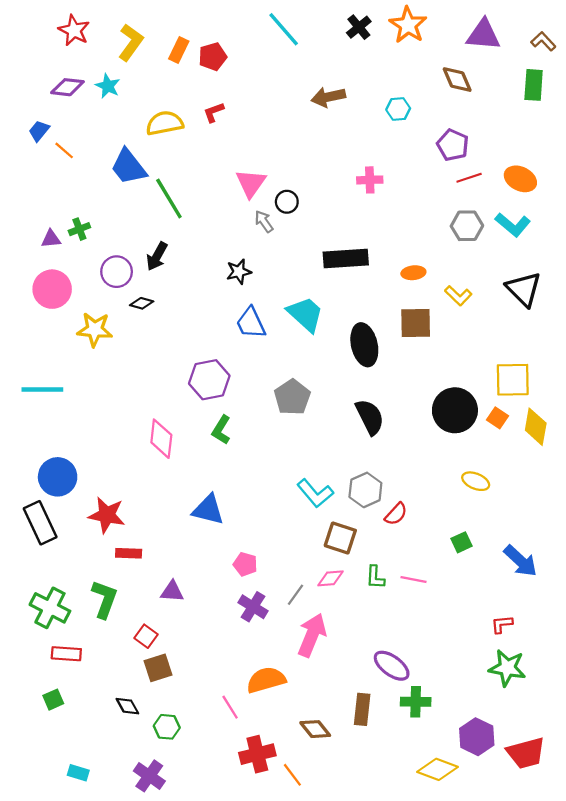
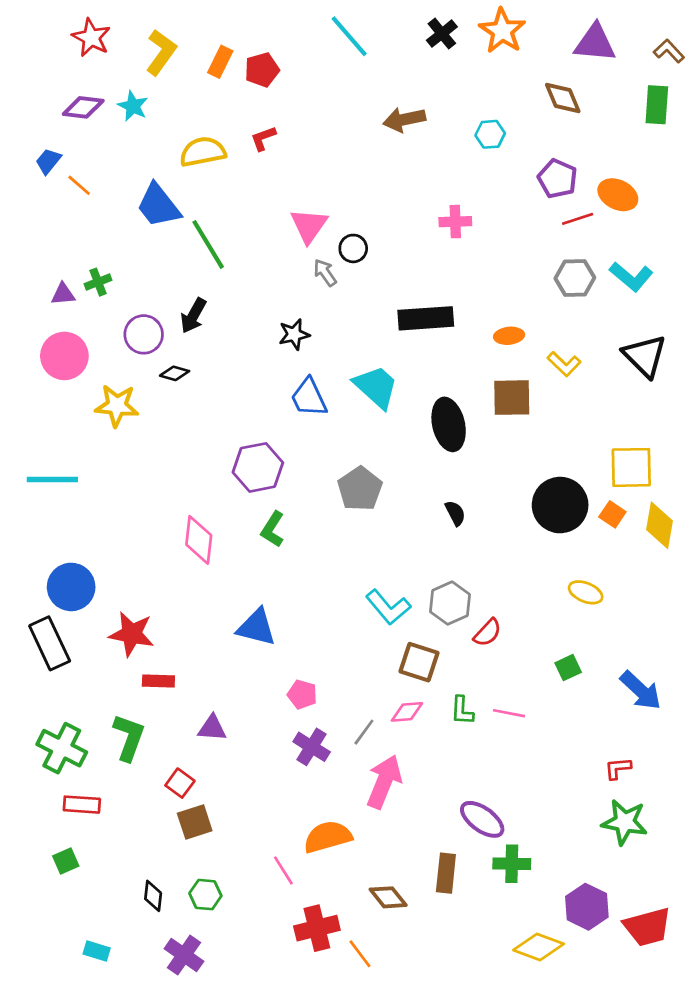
orange ellipse: (520, 179) -> (618, 195), moved
black semicircle: (370, 417) -> (455, 513), size x0.6
black diamond: (127, 706) -> (153, 896), moved, turned 35

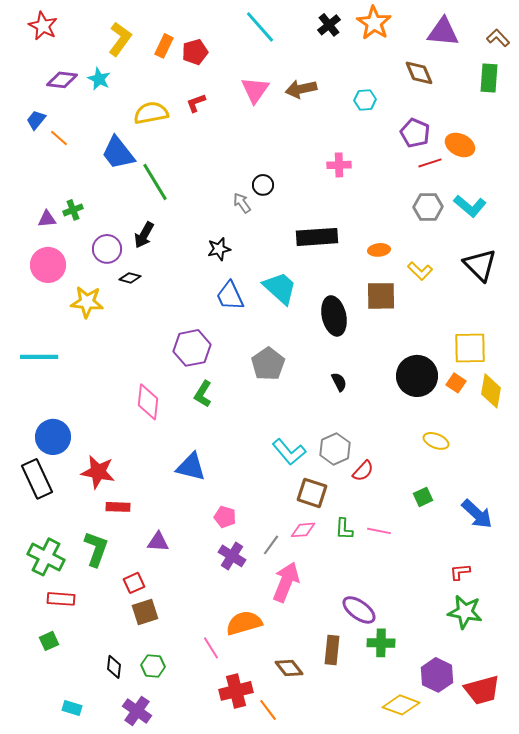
red star: (91, 38) -> (43, 26), moved
pink triangle: (309, 226) -> (255, 90), moved
red square: (180, 783) -> (134, 583), turned 30

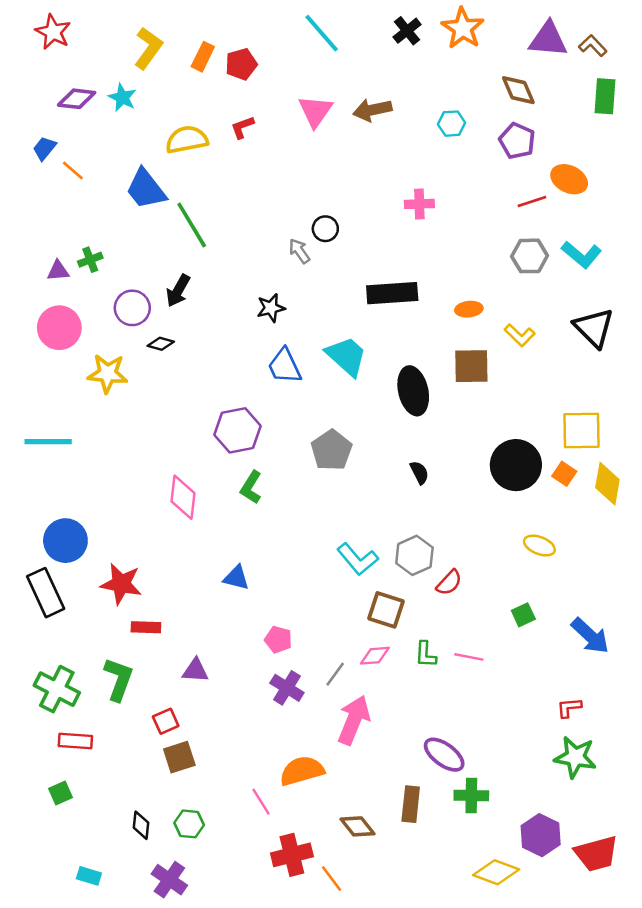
brown L-shape: (498, 38) -> (593, 46), moved
purple pentagon: (415, 133) -> (517, 141), moved
blue triangle: (191, 467) -> (236, 578), size x0.7

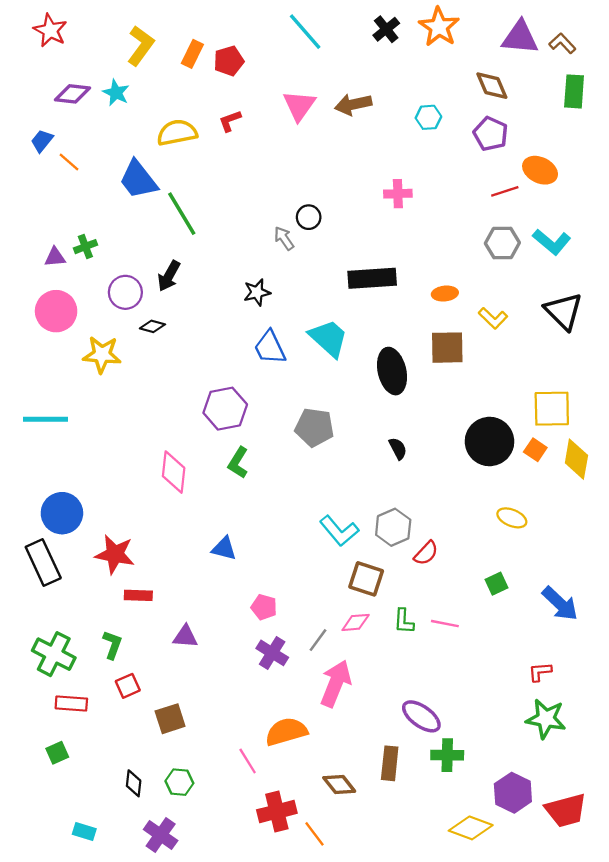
gray pentagon: (332, 450) -> (314, 427), turned -30
green L-shape: (119, 679) -> (112, 645), size x0.7
red square: (166, 721) -> (128, 686), moved

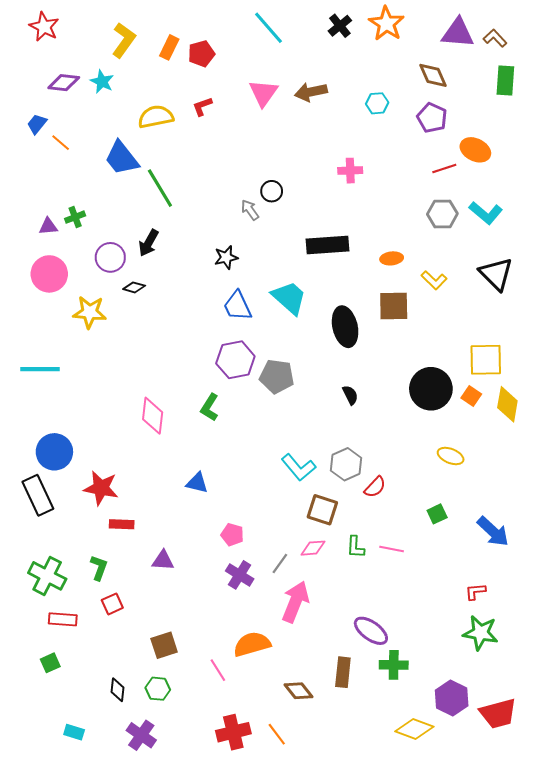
purple hexagon: (225, 409) -> (235, 360), moved
brown square: (170, 719) -> (164, 645), moved
red cross: (277, 812) -> (233, 732), moved

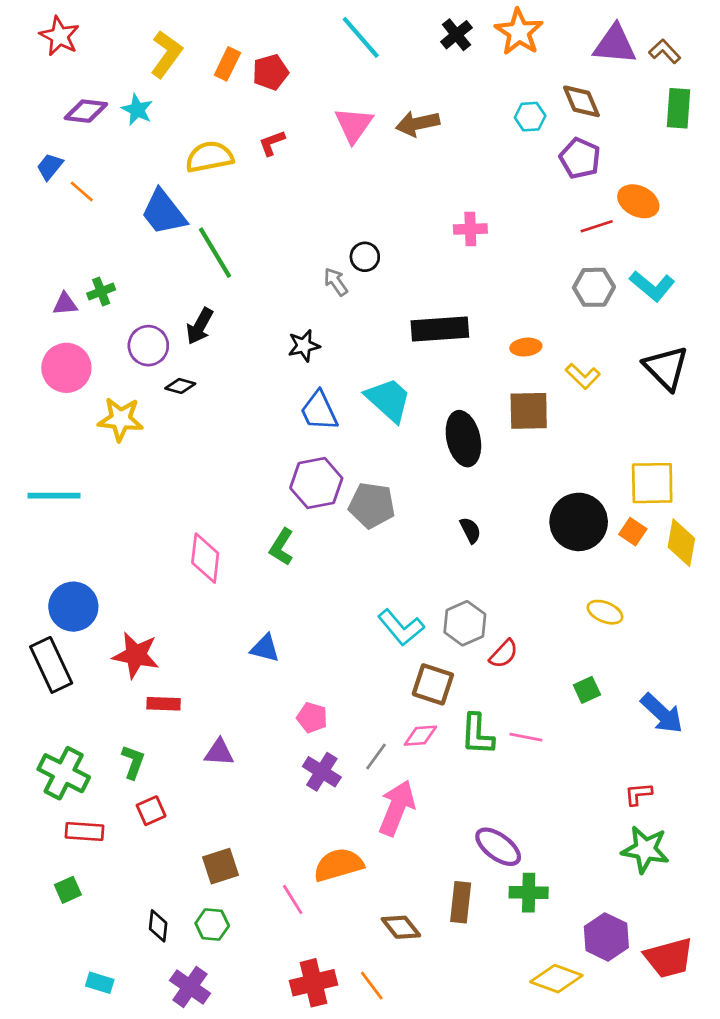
cyan hexagon: (377, 103) -> (530, 117), moved
green L-shape: (355, 547) -> (477, 734), size x1.4

